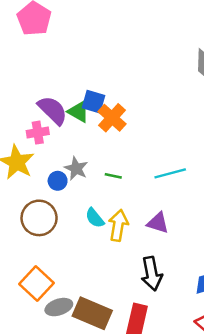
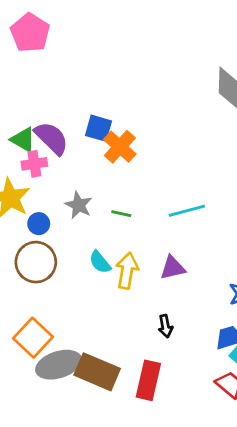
green triangle: (79, 112) -> (23, 140), moved
blue circle: (58, 181) -> (39, 224), moved
purple triangle: (158, 223) -> (173, 268), turned -30
black arrow: (152, 274) -> (165, 326), size x0.6
gray ellipse: (59, 307) -> (59, 365), size x1.4

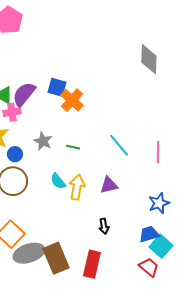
purple semicircle: (51, 138) -> (24, 94), turned -96
cyan line: (187, 211) -> (119, 145), turned 65
brown rectangle: (97, 372) -> (56, 258), turned 44

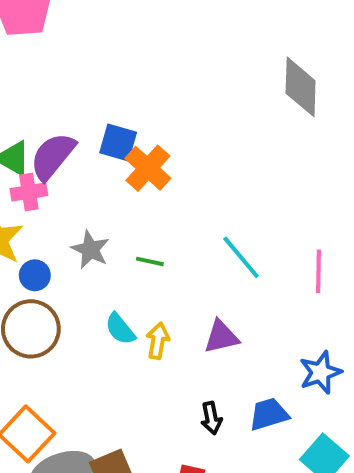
yellow arrow: (77, 187) -> (158, 341), size x0.7
blue trapezoid: (149, 234) -> (269, 414), moved

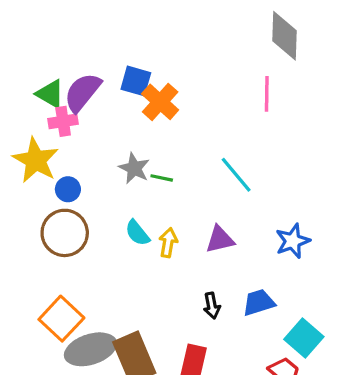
gray star: (90, 250) -> (134, 168), moved
pink line: (318, 271) -> (267, 94), moved
blue star: (320, 373) -> (293, 241), moved

